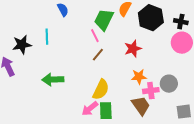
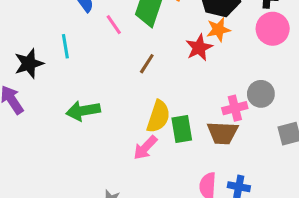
pink line: (95, 36) -> (114, 25), moved
orange star: (139, 77) -> (218, 30), moved
brown trapezoid: (141, 106) -> (223, 133), turned 135
green rectangle: (106, 111) -> (182, 129), moved

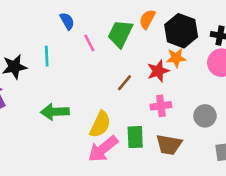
brown line: (147, 64) -> (125, 83), moved
pink cross: (235, 108) -> (161, 106), moved
yellow semicircle: (158, 116) -> (100, 124), moved
pink arrow: (145, 148) -> (103, 149), size x1.4

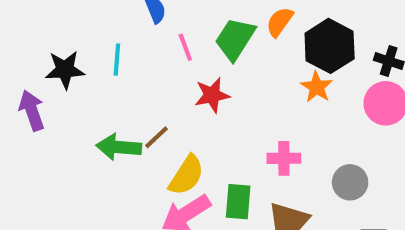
orange star: (176, 58) -> (317, 87), turned 30
red star: (158, 71) -> (212, 95), moved
brown line: (125, 83) -> (156, 137), moved

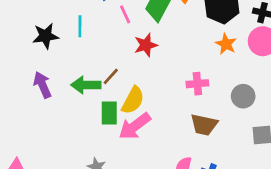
orange star: (317, 87) -> (226, 44), moved
purple arrow: (32, 110) -> (42, 85), moved
green rectangle: (238, 202) -> (109, 113), moved

